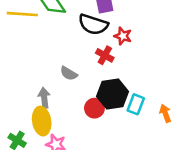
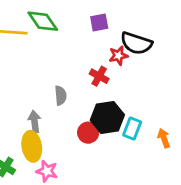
black semicircle: (93, 24) -> (136, 43), moved
red star: (123, 36) -> (118, 56), turned -30
gray semicircle: (69, 73) -> (61, 95), turned -126

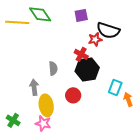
black hexagon: (107, 117) -> (87, 69), moved
cyan rectangle: (132, 128) -> (115, 87), moved
yellow ellipse: (32, 146) -> (46, 105), moved

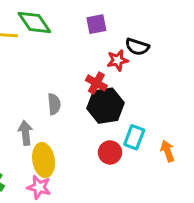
black semicircle: (108, 30) -> (137, 47), size x0.7
cyan rectangle: (115, 87) -> (134, 137), moved
red circle: (73, 95) -> (110, 152), moved

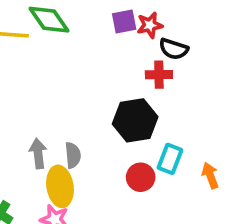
red star: (118, 60) -> (150, 25), moved
red cross: (96, 83) -> (159, 75), moved, turned -30
gray semicircle: (54, 104) -> (73, 155), moved

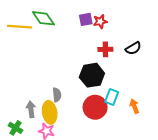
black semicircle: (174, 49) -> (133, 48), moved, turned -49
gray arrow: (38, 153) -> (31, 109), moved
red circle: (141, 177) -> (95, 107), size x1.5

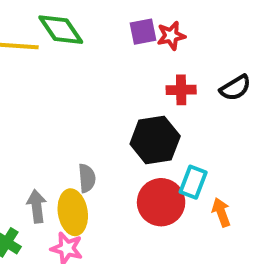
orange arrow: (134, 106) -> (221, 212), moved

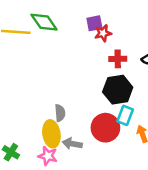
red star: (171, 36) -> (103, 33), moved
black hexagon: (155, 140) -> (118, 90), moved
gray arrow: (37, 206) -> (72, 144), moved, turned -72

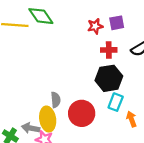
purple square: (94, 23) -> (117, 23), moved
red circle: (105, 128) -> (82, 113), moved
gray arrow: (72, 144) -> (31, 128), moved

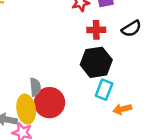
red circle: (82, 113) -> (50, 103), moved
orange arrow: (131, 119) -> (122, 109), turned -84

